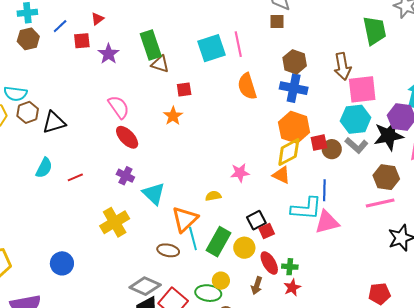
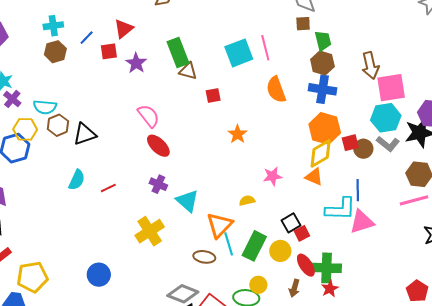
red triangle: (97, 19) -> (124, 29), size x1.5
green trapezoid: (375, 31) -> (323, 41), moved, size x0.7
orange star: (173, 116) -> (238, 134), moved
green cross: (290, 267) -> (327, 268), size x1.8
red pentagon: (379, 294) -> (417, 291), turned -30

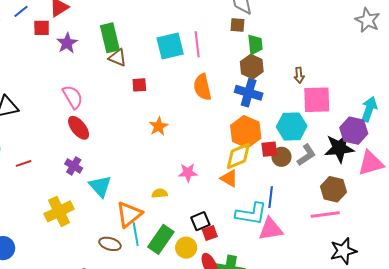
brown arrow: (370, 66) -> (299, 75), size x0.6
cyan hexagon: (386, 118) -> (292, 126), moved
gray L-shape: (388, 144) -> (306, 155), turned -80

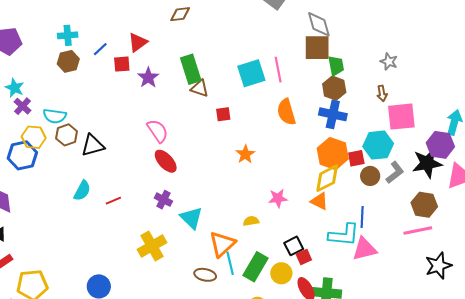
gray star: (367, 20) -> (389, 62), moved, size x0.7
brown square: (238, 25) -> (317, 48), size x1.8
red square: (269, 149) -> (356, 158), moved

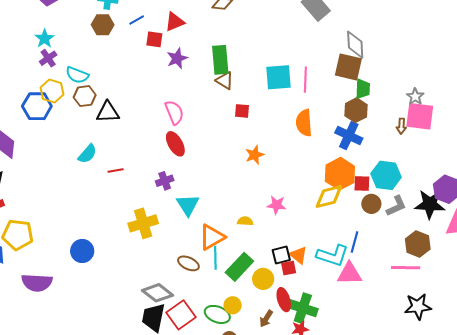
pink square: (401, 117) -> (420, 116), moved
purple cross: (163, 200) -> (165, 181), turned 30
orange triangle: (319, 201) -> (298, 255), moved

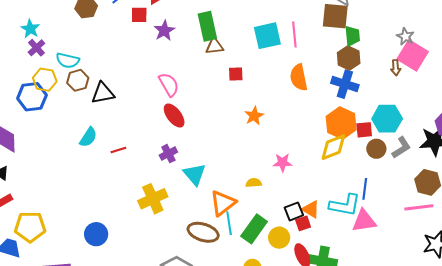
brown triangle: (225, 81) -> (214, 46), turned -30
pink square: (420, 116) -> (413, 55), turned 32
brown ellipse: (188, 263) -> (203, 232), size x1.4

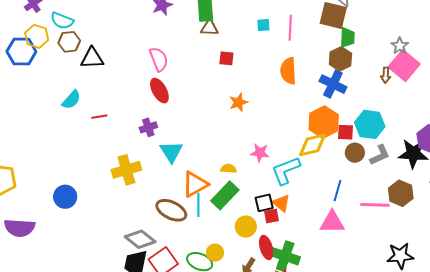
cyan square: (267, 36) -> (263, 25), size x0.5
cyan L-shape: (345, 205) -> (286, 170), moved, turned 140
pink line: (419, 207) -> (375, 205), moved
green rectangle: (254, 229) -> (225, 195), moved

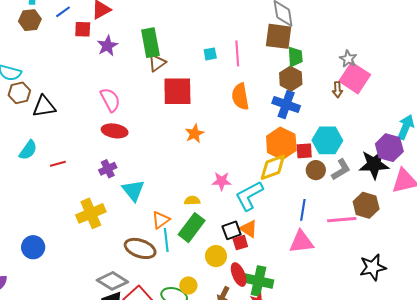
brown triangle: (209, 28) -> (157, 63), turned -30
red square: (226, 58) -> (177, 91), size x2.0
red ellipse: (159, 91) -> (115, 131), turned -45
orange triangle: (195, 184) -> (161, 220), size x0.7

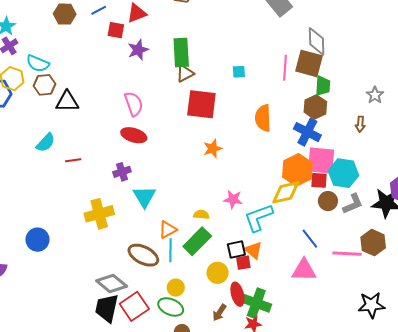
pink line: (237, 53) -> (285, 68), moved
pink square: (355, 78) -> (321, 161), moved, turned -36
blue line: (303, 210) -> (310, 239), turned -55
yellow circle: (188, 285) -> (176, 288), moved

